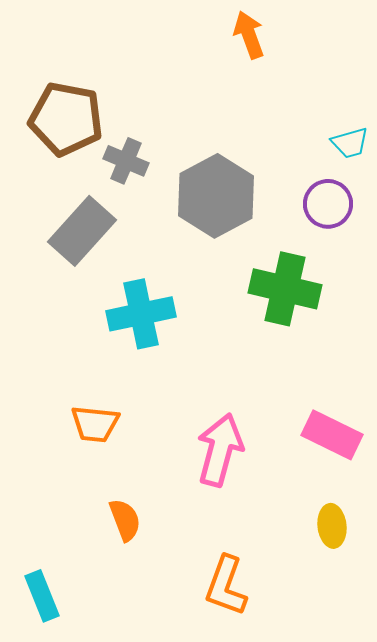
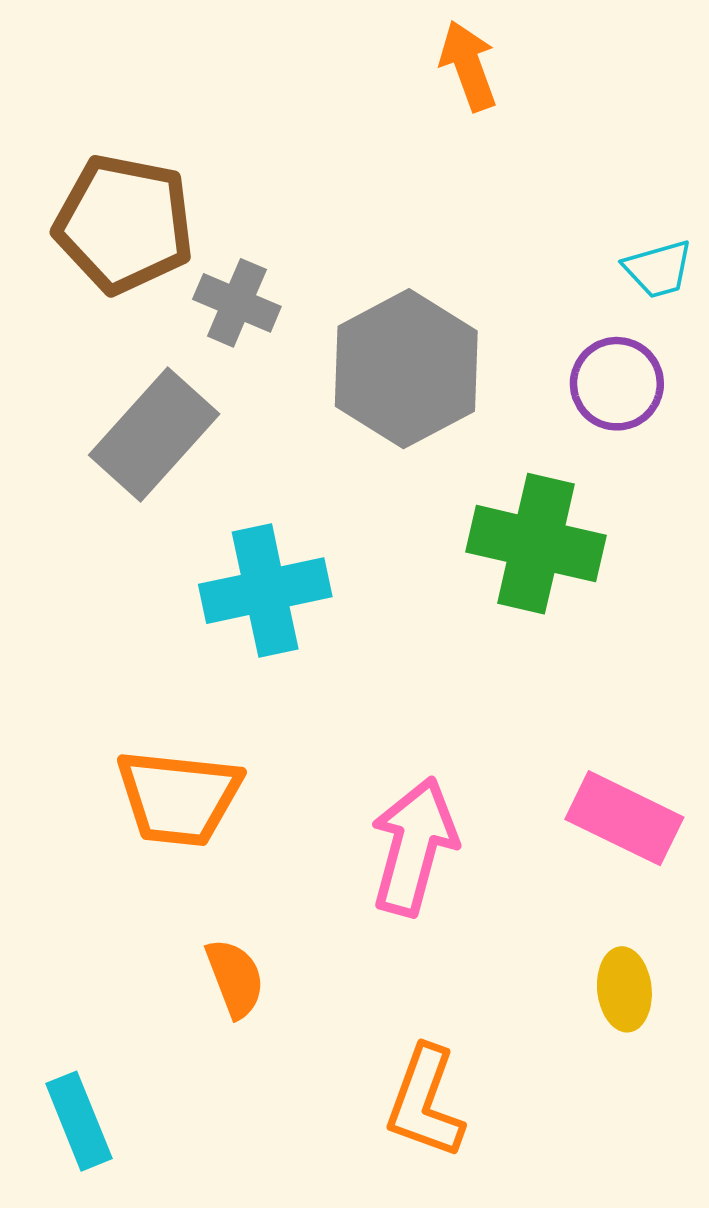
orange trapezoid: (95, 424) -> (179, 798), size x1.4

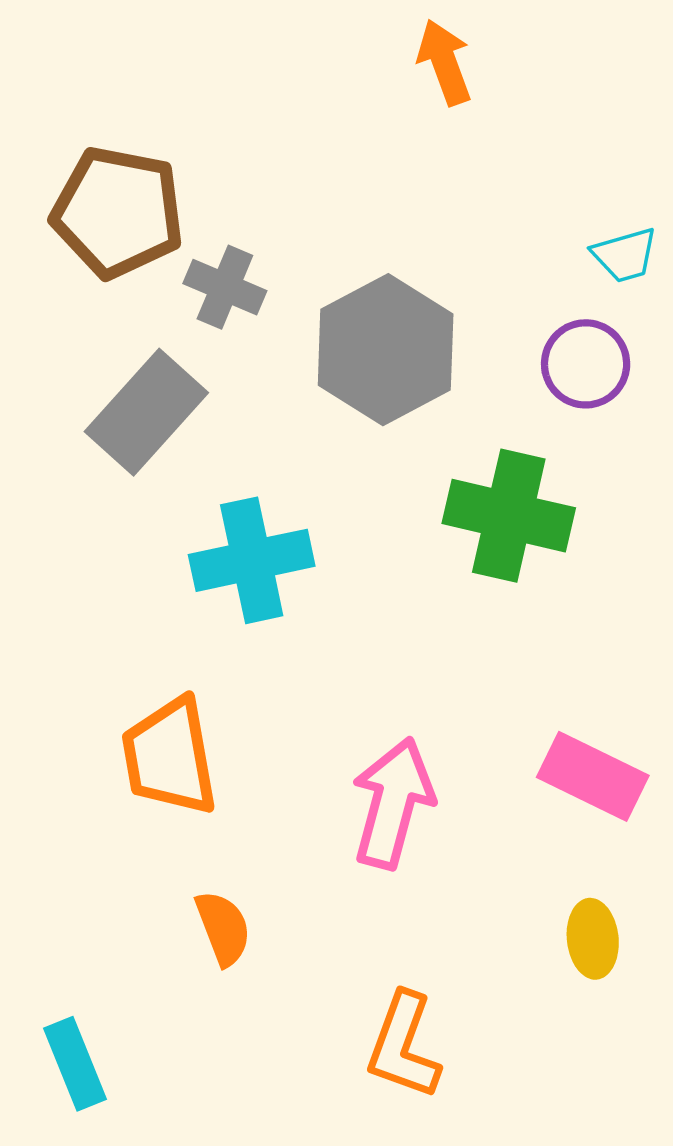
orange trapezoid: (179, 798) -> (170, 757), turned 74

